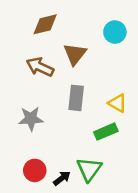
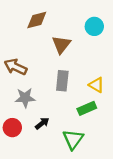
brown arrow: (40, 67) -> (16, 67), moved
red circle: (35, 170) -> (12, 128), moved
black arrow: (62, 178) -> (42, 123), moved

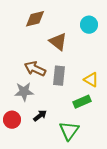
brown triangle: (61, 45) -> (58, 42), turned -30
brown arrow: (16, 67) -> (35, 69), moved

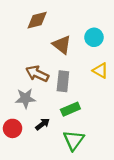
cyan circle: (89, 25) -> (94, 37), moved
yellow triangle: (91, 80) -> (100, 71), moved
green rectangle: (82, 102) -> (70, 109), moved

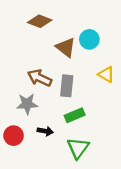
brown diamond: (37, 20) -> (40, 21), turned 35
cyan circle: (94, 37) -> (89, 39), moved
black arrow: (43, 124) -> (45, 131), turned 48

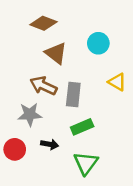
brown triangle: (66, 47) -> (56, 53), moved

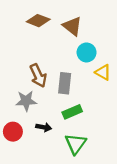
cyan circle: (98, 43) -> (87, 52), moved
brown triangle: (56, 53) -> (72, 26), moved
brown arrow: (43, 86) -> (38, 76), turned -140

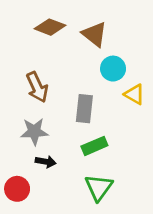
brown arrow: (38, 76) -> (37, 87), moved
black arrow: (44, 127) -> (46, 162), moved
red circle: (13, 132) -> (17, 189), moved

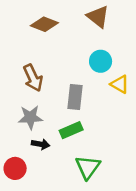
brown triangle: (94, 34) -> (98, 17), moved
green rectangle: (94, 146) -> (71, 130), moved

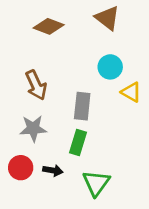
green rectangle: (71, 130) -> (78, 142), turned -50
black arrow: (41, 144) -> (53, 170), moved
red circle: (15, 168) -> (21, 168), moved

